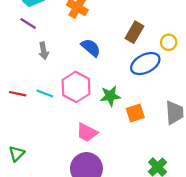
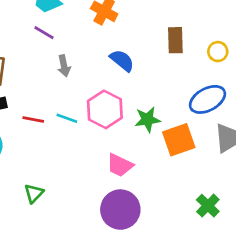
brown rectangle: (134, 32) -> (175, 40), turned -30
blue ellipse: (145, 64) -> (207, 99), moved
orange square: (135, 113) -> (179, 140), size x1.4

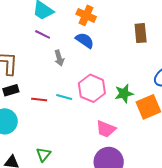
blue semicircle: (122, 60) -> (85, 40), moved

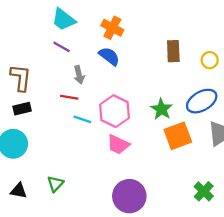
green star: (124, 93) -> (161, 109), moved, turned -30
red line: (39, 100) -> (69, 97), moved
pink trapezoid: (106, 129) -> (118, 144), moved

